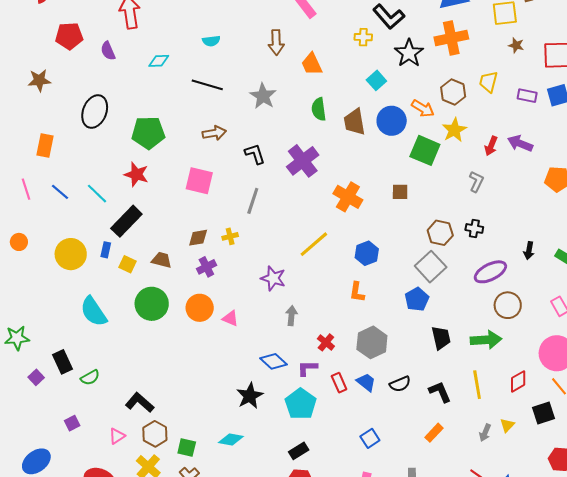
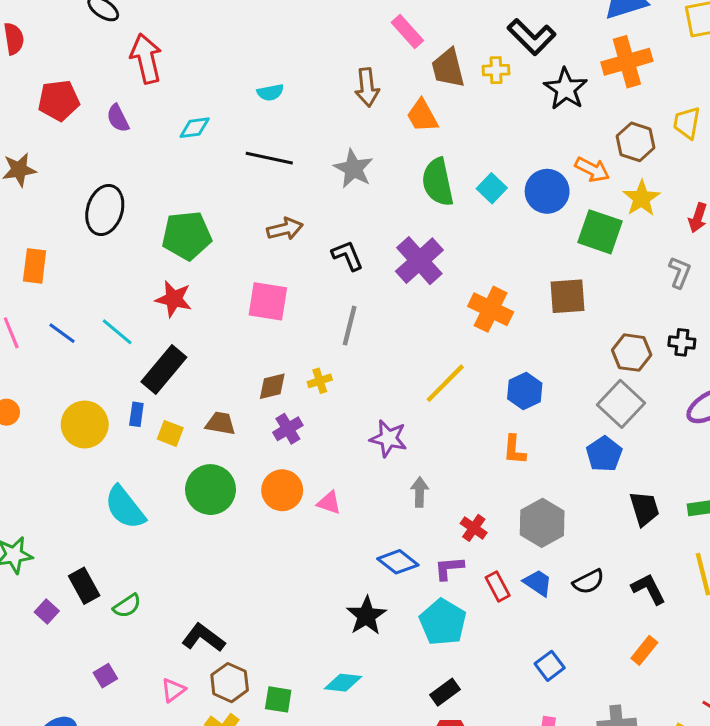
cyan square: (376, 80) -> (492, 188), moved
green semicircle: (319, 109) -> (438, 182), size x1.4
brown trapezoid: (355, 122) -> (448, 68), moved
brown square: (400, 192) -> (568, 296), size x1.5

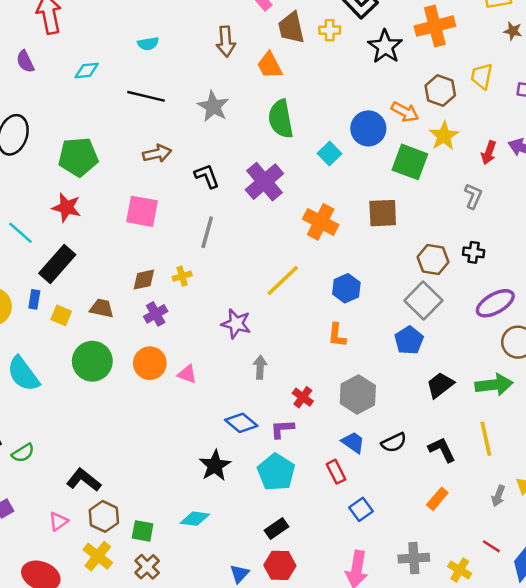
cyan square: (492, 188) -> (330, 153), moved
black trapezoid: (644, 509) -> (440, 385), turned -112
red rectangle: (498, 586) -> (336, 472), moved

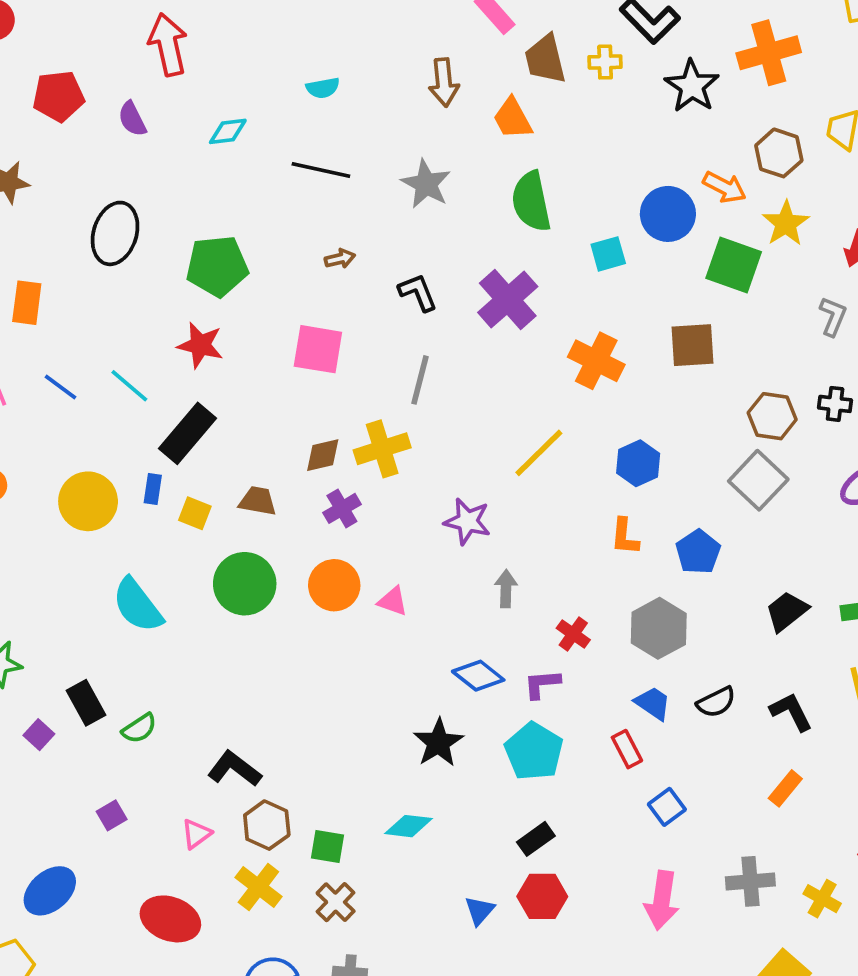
brown arrow: (157, 153) -> (340, 259), size x0.7
cyan square: (330, 153) -> (608, 254), turned 30
yellow cross: (182, 276) -> (382, 449), size x1.8
blue pentagon: (409, 340) -> (698, 552), moved

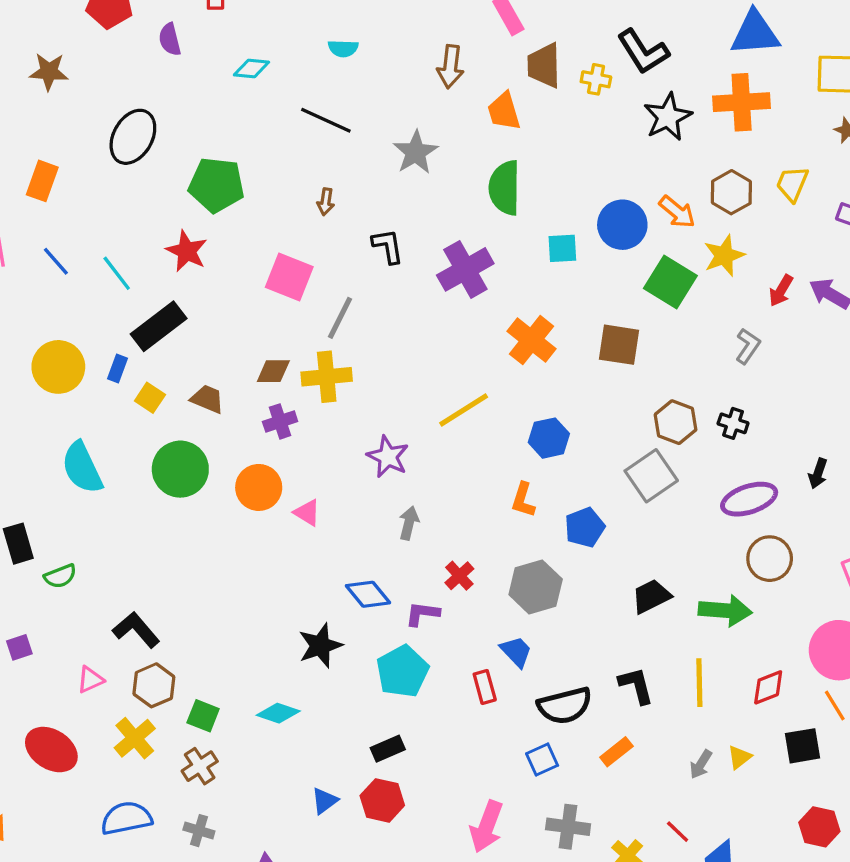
brown arrow: (340, 259) -> (326, 202), turned 100
gray line: (420, 380) -> (340, 318), moved
black semicircle: (716, 702) -> (565, 706), moved, size x1.5
blue square: (667, 807) -> (542, 760), moved

